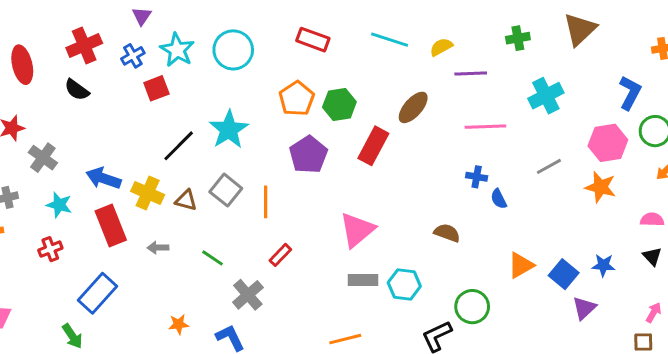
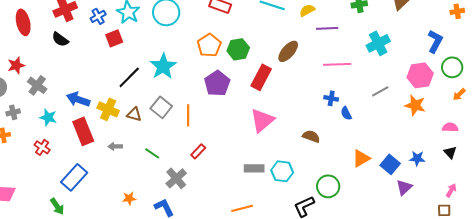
pink triangle: (357, 230) -> (262, 120), moved
red cross: (50, 249) -> (42, 147), turned -35

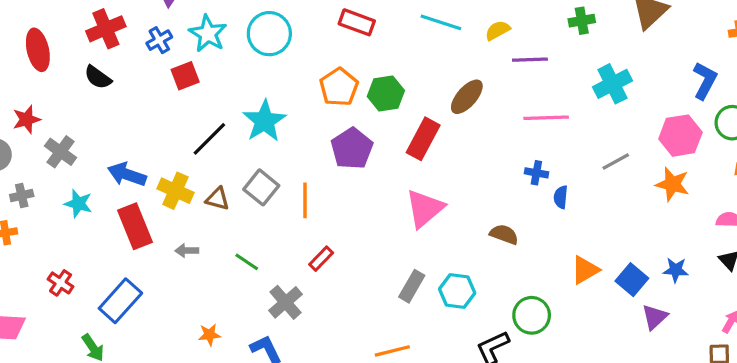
blue semicircle: (346, 113) -> (561, 197), turned 32
red cross: (42, 147) -> (61, 283), moved
gray rectangle: (254, 168) -> (412, 286), turned -60

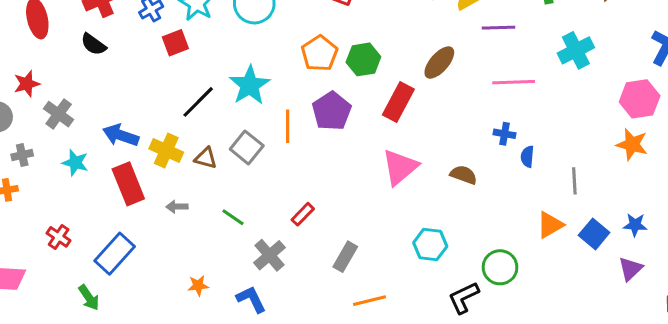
gray line: (616, 162) -> (574, 181), moved, turned -64
orange line: (305, 200) -> (288, 126), moved
brown semicircle: (504, 234) -> (464, 175), moved
gray rectangle: (412, 286) -> (345, 257), moved
purple triangle: (655, 317) -> (630, 269), moved

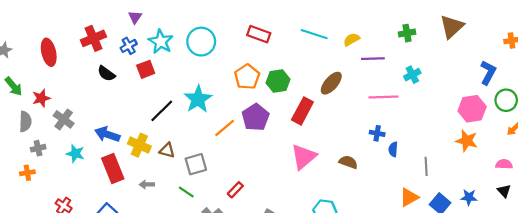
black semicircle: (93, 44) -> (106, 74), moved
cyan cross: (576, 50) -> (412, 75), moved, size x0.7
orange line: (288, 126) -> (225, 128), turned 50
gray square: (247, 147) -> (196, 164), moved, turned 35

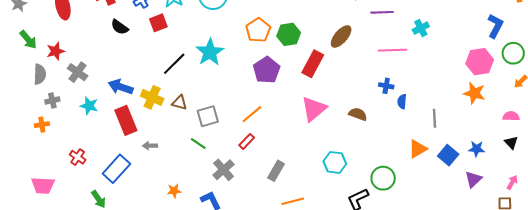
orange line: (225, 128) -> (252, 114), moved
gray arrow: (147, 184) -> (150, 146), moved

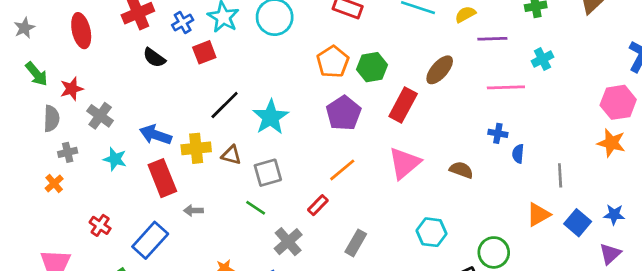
cyan star: (210, 52) -> (271, 117), moved
yellow cross: (152, 97) -> (196, 148), turned -30
orange line: (252, 114) -> (342, 170), moved
orange cross: (42, 125) -> (54, 183), turned -32

